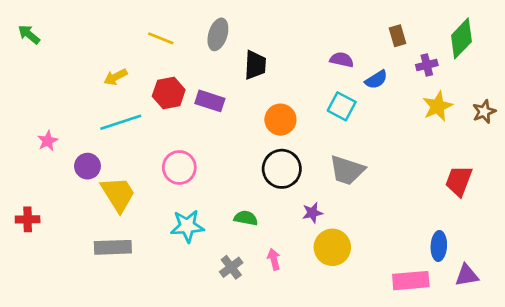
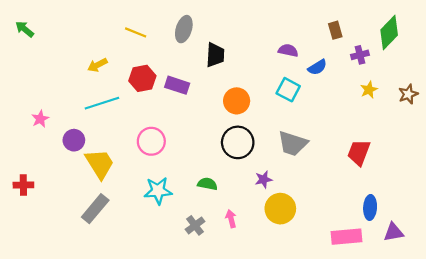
yellow star: (437, 106) -> (369, 90), size x0.7
red trapezoid: (459, 181) -> (359, 152), moved
gray rectangle: (113, 247) -> (95, 209), turned -48

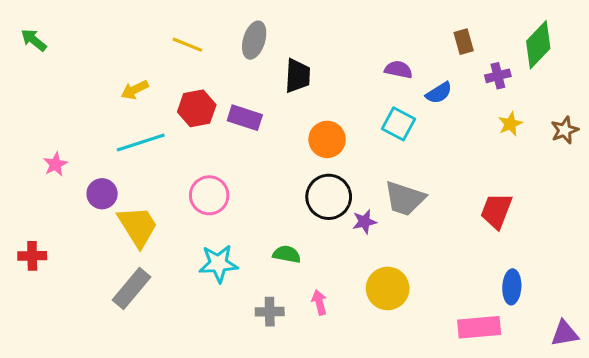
purple star: (263, 179) -> (364, 222), moved
gray cross: (195, 225) -> (270, 312), turned 36
purple triangle: (394, 232) -> (565, 333), moved

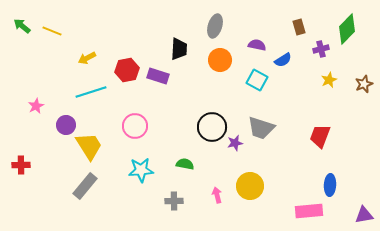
gray ellipse: (254, 40) -> (215, 26), moved
yellow line: (187, 45) -> (52, 31), moved
black trapezoid: (298, 76) -> (179, 49), moved
orange circle: (327, 139) -> (220, 60), moved
pink arrow: (319, 302) -> (217, 195), moved

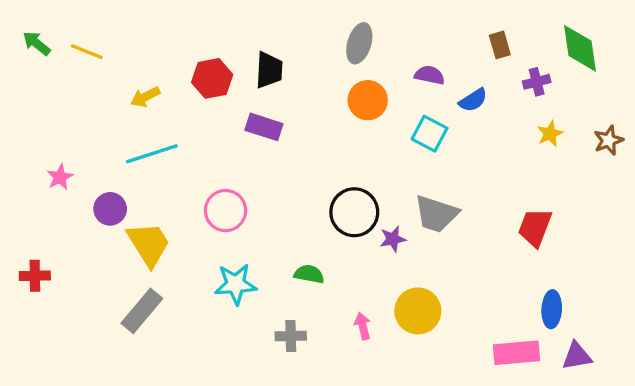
green diamond: (347, 29) -> (580, 48), turned -52
black trapezoid: (179, 49) -> (269, 70), moved
red hexagon: (127, 70) -> (212, 78), moved
purple triangle: (364, 215) -> (577, 356), moved

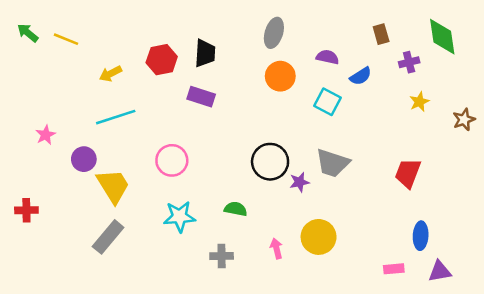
brown star: (609, 140) -> (464, 120), moved
pink rectangle: (517, 353) -> (394, 269), size x0.6

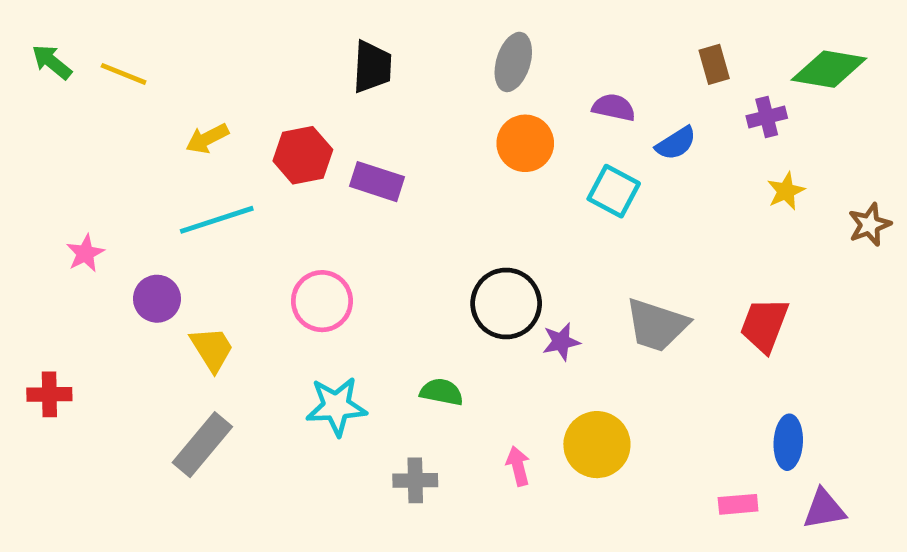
green diamond: (442, 37) -> (829, 69), turned -72
black trapezoid: (205, 53) -> (372, 67), moved
red hexagon: (162, 60) -> (303, 155), moved
gray trapezoid: (333, 163) -> (657, 325), moved
yellow trapezoid: (113, 186) -> (212, 349), size x0.7

